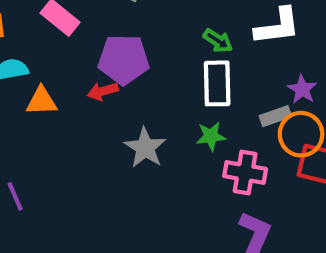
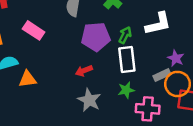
green arrow: (218, 41) -> (125, 35), turned -91
purple pentagon: (124, 59) -> (96, 37), moved
red arrow: (103, 91) -> (84, 71), moved

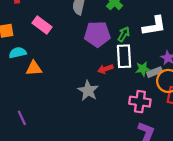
red arrow: (84, 71) -> (105, 69), moved
green star: (126, 90) -> (143, 69), moved

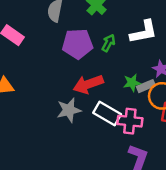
white rectangle: (124, 56) -> (107, 113), moved, turned -55
red arrow: (105, 69) -> (88, 84), size x1.6
gray star: (88, 91) -> (69, 110), turned 30

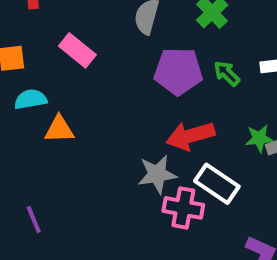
green arrow: (108, 43) -> (227, 73), turned -78
pink cross: (130, 121) -> (183, 208), moved

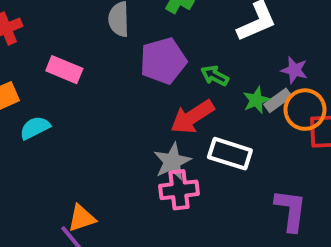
green arrow: (227, 73) -> (215, 76), moved
orange triangle: (59, 129) -> (82, 218), moved
pink cross: (183, 208) -> (179, 190), moved

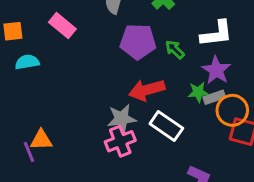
purple star: (294, 70) -> (216, 70), moved, size x1.4
green arrow: (215, 76) -> (175, 49), moved
pink cross: (179, 190) -> (120, 141), turned -32

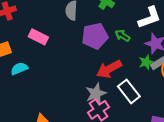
white rectangle: (166, 126) -> (129, 91), turned 30

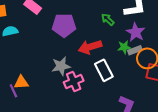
purple pentagon: (95, 36) -> (64, 25), moved
gray star: (96, 93) -> (61, 66), moved

